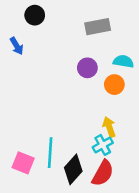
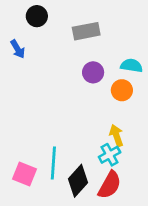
gray rectangle: (98, 27) -> (86, 31), moved

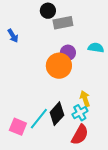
black circle: (37, 16) -> (48, 11), moved
orange circle: (122, 90) -> (59, 66), moved, size x1.6
cyan line: (53, 163) -> (39, 119), turned 35
black diamond: (78, 181) -> (57, 114), moved

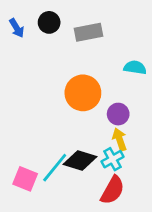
black circle: (48, 11) -> (49, 22), moved
blue arrow: (13, 36) -> (17, 28), moved
purple circle: (68, 53) -> (118, 114), moved
black diamond: (57, 114) -> (80, 161), turned 65

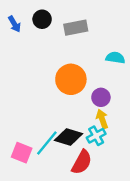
red semicircle: (113, 190) -> (82, 162), moved

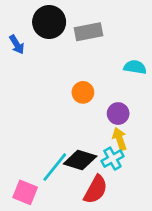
black circle: (42, 19) -> (49, 22), size x1.5
blue arrow: (14, 24) -> (17, 45), moved
orange circle: (71, 79) -> (83, 92), size x0.6
pink square: (22, 153) -> (25, 192), moved

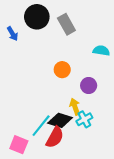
gray rectangle: (89, 32) -> (66, 24), turned 72
yellow arrow: (120, 139) -> (75, 107), moved
red semicircle: (96, 190) -> (55, 137), moved

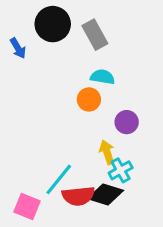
cyan semicircle: (101, 51) -> (102, 77), moved
black diamond: (60, 120) -> (105, 194), moved
red semicircle: (55, 137) -> (78, 196), turned 55

